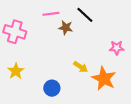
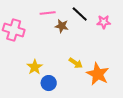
pink star: (117, 48) -> (104, 22), moved
yellow star: (16, 71) -> (35, 67), moved

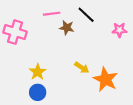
pink star: (104, 22) -> (119, 30), moved
blue circle: (49, 83) -> (38, 92), moved

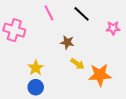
pink line: (52, 14) -> (49, 13), turned 70
brown star: (67, 28) -> (67, 42), moved
orange star: (105, 79) -> (100, 75), turned -30

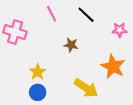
yellow arrow: (77, 64) -> (86, 88), moved, size x1.6
orange star: (100, 75) -> (113, 67), moved, turned 30

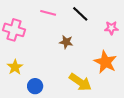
pink line: (52, 14) -> (48, 13), turned -49
yellow star: (38, 72) -> (15, 67), moved

